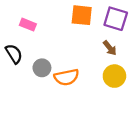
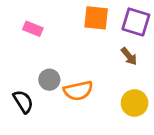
black semicircle: (14, 54) -> (23, 102), moved
yellow circle: (114, 76) -> (135, 103), moved

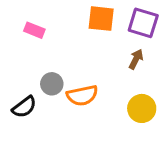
brown arrow: (129, 56) -> (136, 59), turned -114
black semicircle: (23, 102) -> (24, 107), turned 85

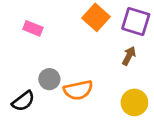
orange square: (101, 19) -> (96, 17), turned 36

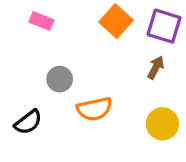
pink rectangle: (33, 28) -> (41, 21), moved
gray circle: (49, 79) -> (60, 79), moved

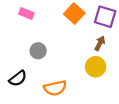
orange semicircle: (94, 109) -> (55, 88), moved
yellow circle: (162, 124) -> (96, 67), moved

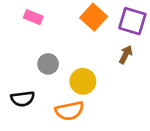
yellow circle: (96, 67) -> (83, 81), moved
black semicircle: (18, 78) -> (23, 99), turned 30

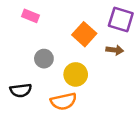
orange square: (94, 17) -> (84, 34), moved
brown arrow: (126, 55) -> (115, 50), turned 70

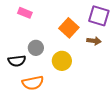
black semicircle: (21, 90) -> (17, 61), moved
orange semicircle: (63, 101) -> (33, 83), moved

